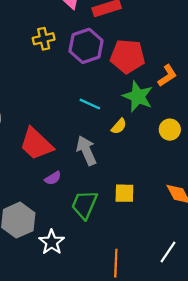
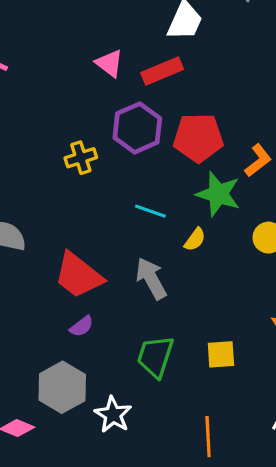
yellow cross: (44, 39) -> (81, 158), moved
purple semicircle: (53, 178) -> (82, 326), moved
yellow square: (124, 193) -> (221, 354), moved

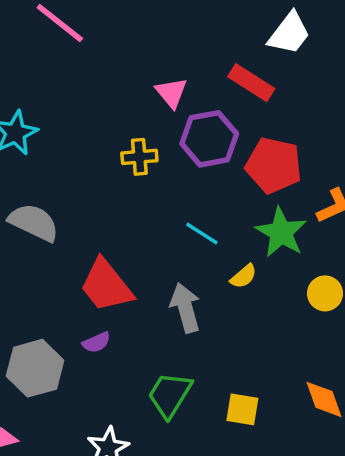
pink triangle: (109, 63) -> (171, 93), moved
red rectangle: (162, 71) -> (251, 83), turned 42
gray hexagon: (62, 387) -> (35, 368), moved

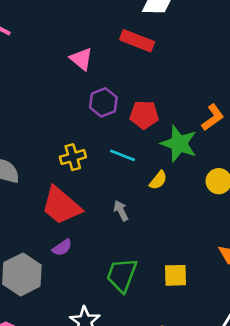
purple hexagon: (209, 139) -> (103, 102), moved, size x0.7
yellow cross: (139, 157) -> (73, 157), moved
red pentagon: (274, 165) -> (144, 115), moved, size x0.7
gray arrow: (185, 308) -> (121, 211), size x0.6

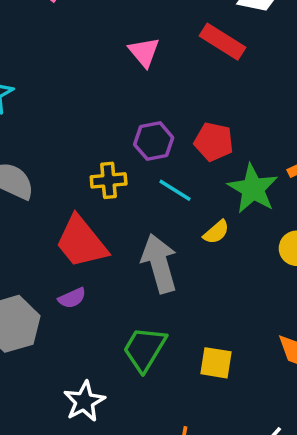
purple hexagon: (103, 102) -> (154, 141), moved
gray arrow: (121, 211) -> (159, 263), size x2.0

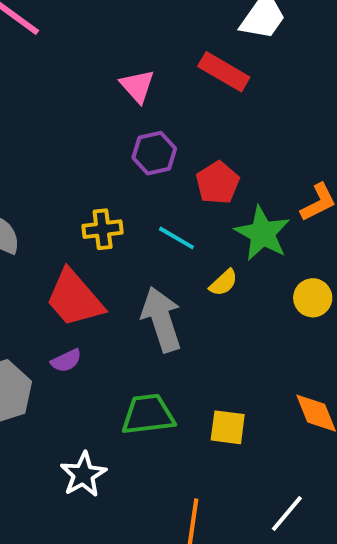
purple hexagon: (154, 141) -> (154, 153), moved
red pentagon: (214, 142) -> (218, 183), turned 30
green trapezoid: (144, 349) -> (148, 415), turned 54

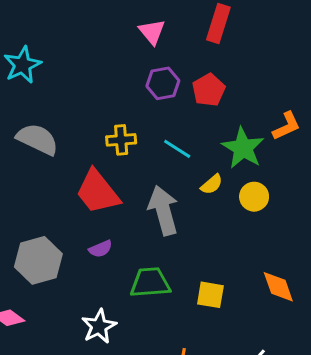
red rectangle: (224, 72) -> (218, 24), turned 75
red pentagon: (218, 183) -> (209, 90), moved
yellow circle: (313, 298) -> (254, 197), moved
purple semicircle: (66, 361) -> (101, 249), moved

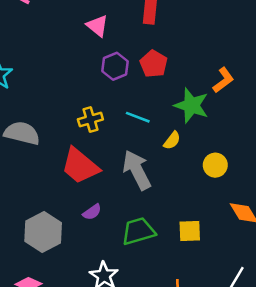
yellow circle: (254, 197) -> (215, 165), moved

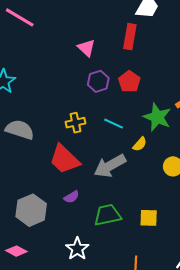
gray arrow: (137, 170) -> (110, 166), turned -96

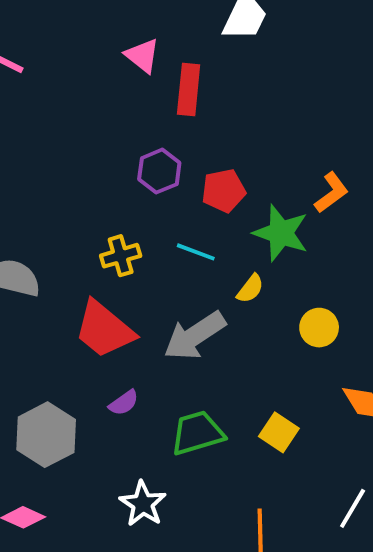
red rectangle: (130, 37) -> (189, 90), moved
pink triangle: (86, 48) -> (142, 56), moved
red pentagon: (129, 82) -> (224, 191), moved, turned 30
yellow square: (149, 218) -> (279, 432), turned 36

